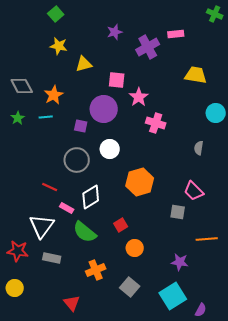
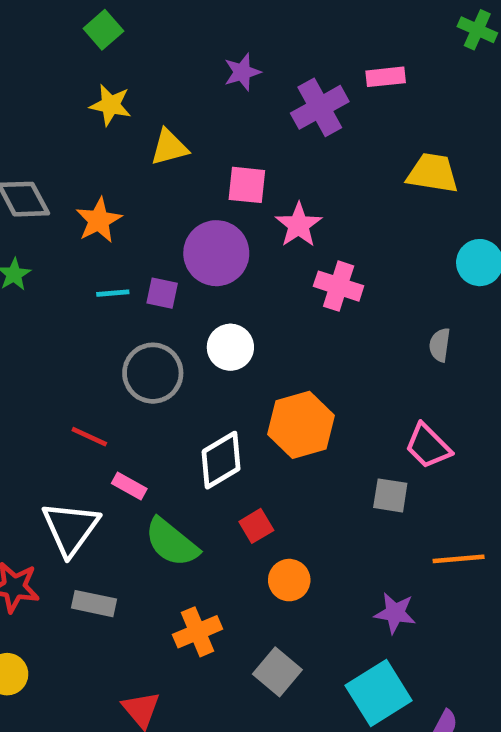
cyan line: (46, 117) -> (113, 293), moved
white diamond: (91, 197) -> (221, 460), moved

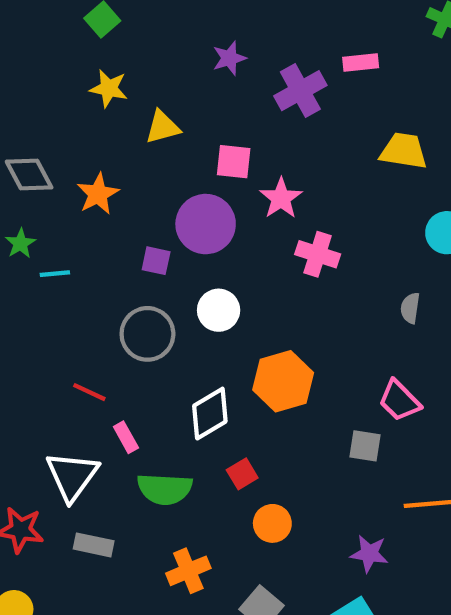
cyan line: (113, 293) -> (55, 274), moved
pink rectangle: (129, 486) -> (126, 437), turned 32
green semicircle: (172, 542) -> (165, 489), turned -36

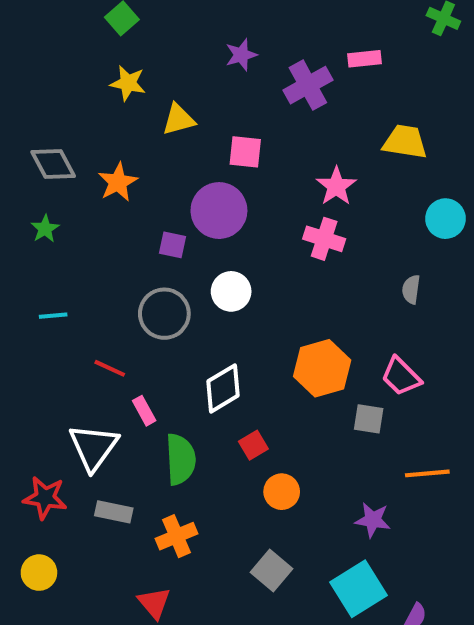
pink star: (281, 198) -> (336, 186), moved
cyan line: (55, 274) -> (53, 316), moved
orange hexagon: (283, 381) -> (322, 368), moved
green semicircle: (165, 489) -> (181, 459), turned -96
orange cross: (188, 571) -> (176, 536), moved

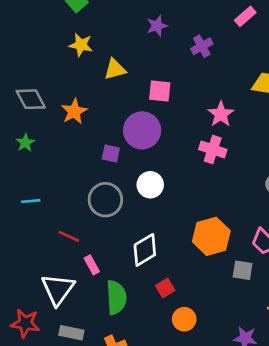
pink rectangle: (365, 59) -> (245, 16), moved, turned -35
purple cross: (308, 85) -> (202, 46), size x0.7

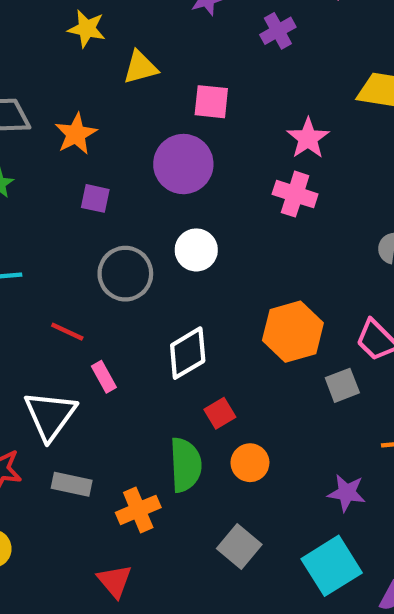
purple square: (111, 154) -> (95, 198), moved
gray square: (243, 270) -> (342, 385), turned -30
green semicircle: (116, 297) -> (186, 465), moved

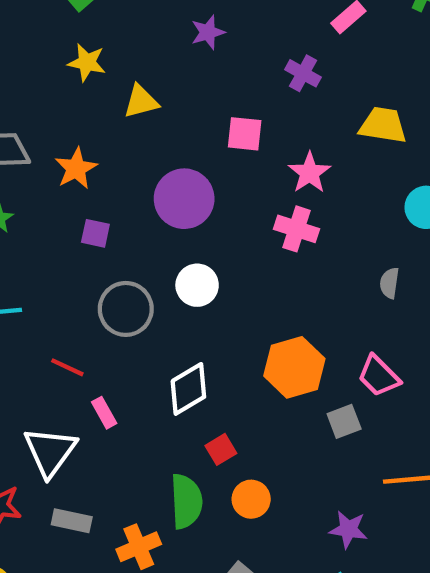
purple cross: (278, 31) -> (303, 73), moved, turned -32
pink square: (211, 102) -> (245, 134), moved

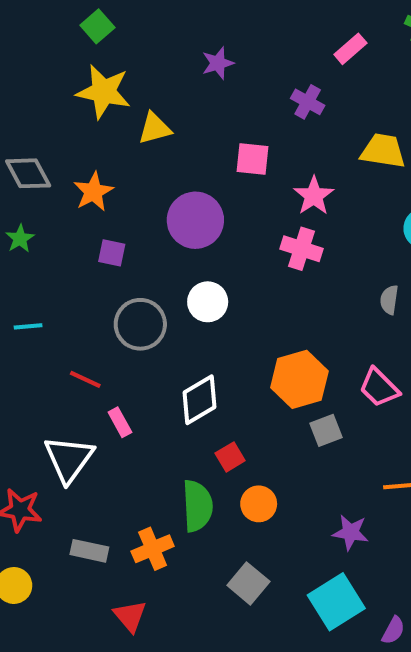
yellow star: (87, 63) -> (104, 92), size x1.5
gray square: (344, 421) -> (326, 430), moved
gray rectangle: (72, 521) -> (89, 551), moved

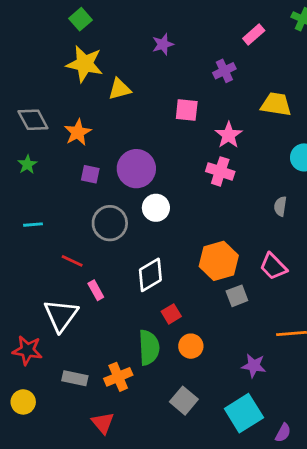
purple cross: (308, 102) -> (224, 71), turned 35
purple circle: (195, 220) -> (136, 169), moved

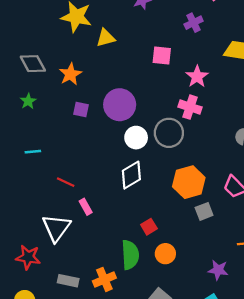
gray circle: (110, 223) -> (169, 133), moved
white diamond: (150, 275) -> (131, 175), moved

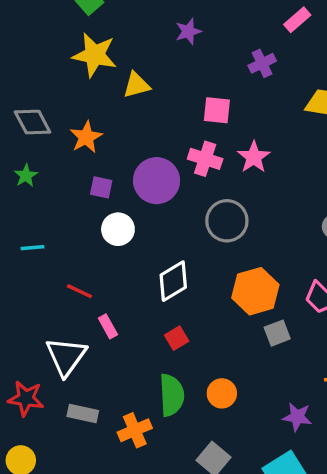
pink star: (197, 77) -> (254, 157), moved
pink cross: (190, 107) -> (205, 159), moved
white circle: (136, 138) -> (118, 229), moved
red square: (149, 227) -> (177, 338), moved
gray rectangle: (68, 281) -> (83, 413), moved

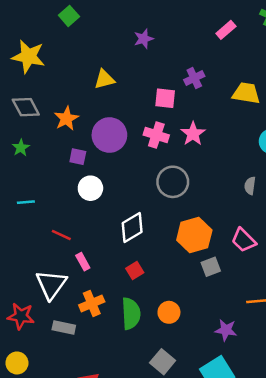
yellow star: (95, 55) -> (28, 56), moved
purple cross: (262, 63) -> (194, 78), moved
purple circle: (157, 181) -> (109, 135), moved
orange cross: (135, 430) -> (92, 303), moved

